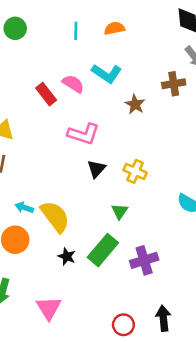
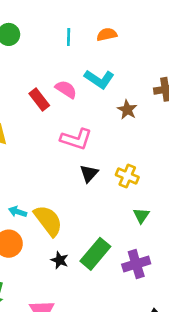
green triangle: (120, 211) -> (141, 216), moved

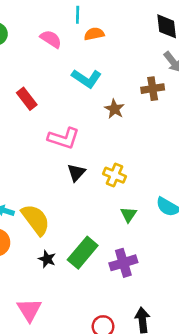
cyan line: (69, 37) -> (78, 15), moved
pink semicircle: (66, 89) -> (51, 39), moved

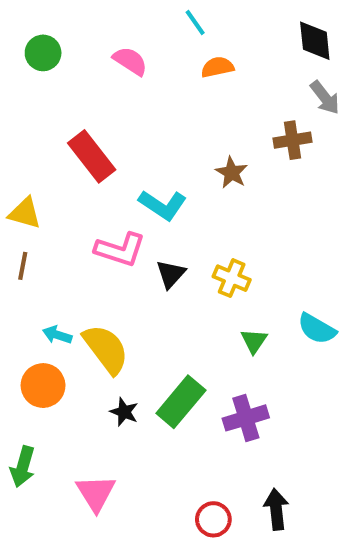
cyan line: (78, 15) -> (195, 23), moved, turned -36
orange semicircle: (94, 34) -> (217, 67), moved
cyan L-shape: (86, 78) -> (163, 205), moved
red rectangle: (27, 99) -> (92, 156), size x1.4
pink L-shape: (64, 138) -> (120, 250), moved

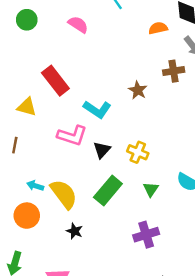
orange semicircle: (217, 67) -> (158, 28), moved
yellow triangle: (25, 213) -> (27, 107), moved
green rectangle: (181, 402) -> (108, 190), moved

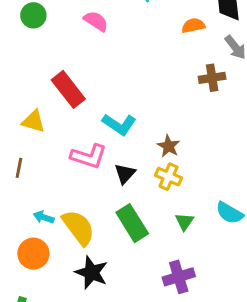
brown star: (138, 90) -> (169, 146), moved
green rectangle: (108, 190) -> (132, 223), turned -72
black star: (75, 231) -> (92, 272), size x1.6

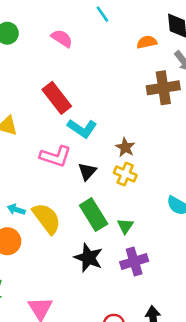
brown cross: (212, 78) -> (163, 88), size x1.4
red rectangle: (68, 89) -> (57, 98), moved
green triangle: (185, 222) -> (125, 226), moved
black star: (92, 272) -> (88, 258), moved

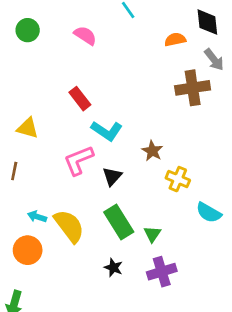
red rectangle: (57, 98) -> (80, 99), size x0.7
pink L-shape: (55, 156) -> (79, 160), turned 140
yellow cross: (125, 174) -> (178, 179), moved
black star: (88, 258) -> (113, 268), size x0.6

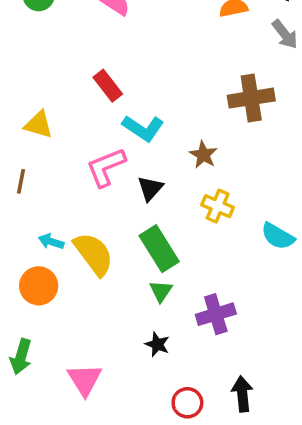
brown cross: (193, 88) -> (251, 98), moved
yellow cross: (178, 179) -> (218, 206), moved
green triangle: (152, 234) -> (161, 291), moved
black star: (113, 268) -> (157, 344), moved

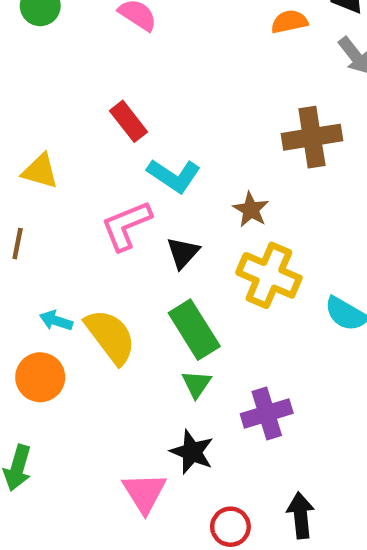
yellow cross: (218, 206) -> (269, 275), size x1.5
black star: (157, 344) -> (192, 452), size x1.4
pink triangle: (85, 380) -> (144, 493), moved

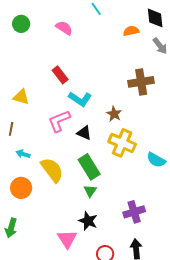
black triangle: (183, 253) -> (84, 133), turned -49
cyan arrow: (56, 321) -> (23, 154), moved
purple cross: (267, 413) -> (134, 212), moved

